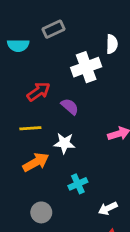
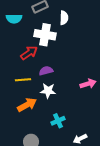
white semicircle: (112, 44) -> (64, 18), moved
white cross: (86, 67) -> (45, 35), moved, turned 30
purple semicircle: (70, 107) -> (46, 71), moved, turned -56

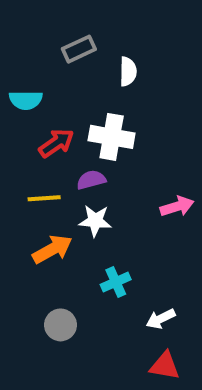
cyan semicircle: (14, 19) -> (26, 100), moved
white cross: (45, 35) -> (112, 137), moved

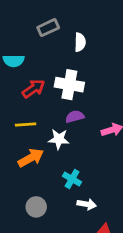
purple semicircle: (91, 180) -> (75, 117), moved
cyan cross: (116, 282) -> (72, 179), turned -36
white arrow: (161, 319) -> (87, 204), moved, turned -144

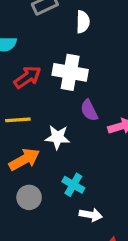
purple semicircle: (75, 117) -> (89, 110), moved, turned -102
gray circle: (36, 207) -> (29, 197), moved

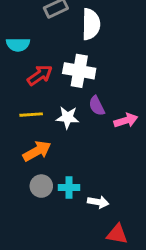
white semicircle: (83, 22) -> (91, 24), size x1.5
white star: (58, 137) -> (68, 118), moved
cyan cross: (73, 185) -> (69, 187), moved, turned -30

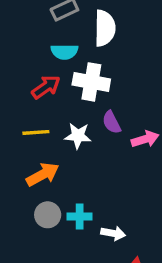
cyan semicircle: (18, 45) -> (64, 52), moved

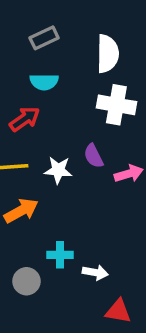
white semicircle: (105, 28) -> (108, 54), moved
white cross: (91, 82) -> (116, 105), moved
gray circle: (48, 215) -> (26, 281), moved

